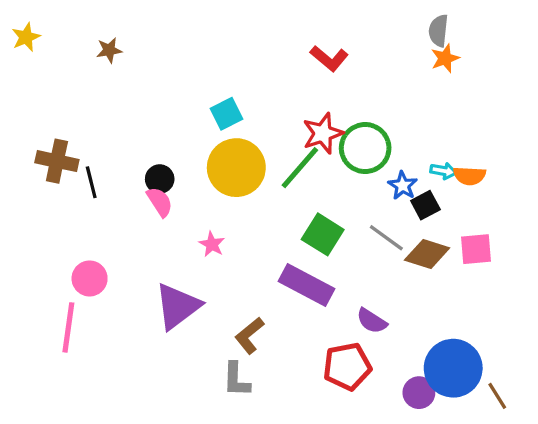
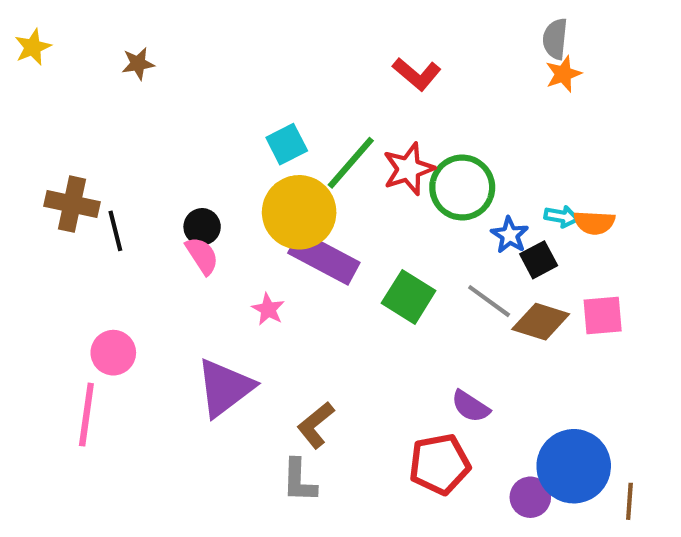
green line: (300, 168) -> (351, 163), moved
purple rectangle: (306, 285) -> (324, 258), moved
brown line: (497, 396) -> (629, 501), turned 36

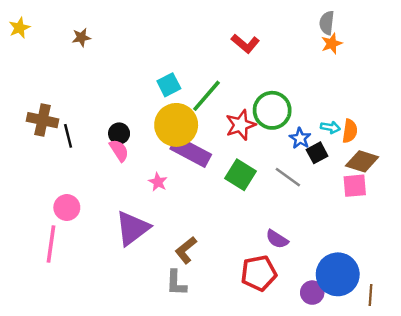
red star: (409, 169) -> (241, 125), moved
orange semicircle: (594, 223) -> (350, 131), turned -85
brown diamond: (541, 322) -> (362, 161), moved

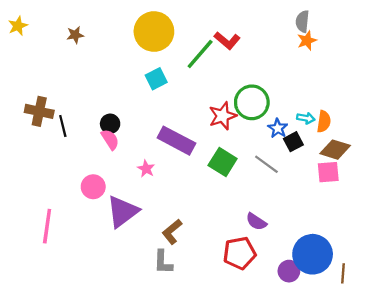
green line: (207, 96) -> (200, 54), moved
yellow circle: (176, 125) -> (154, 32), moved
pink circle: (67, 208) -> (93, 187), moved

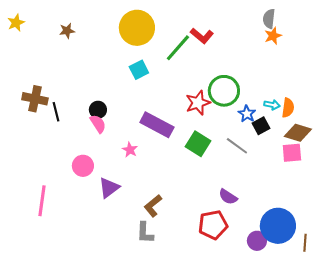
purple triangle: (122, 211) -> (109, 188), size x0.7

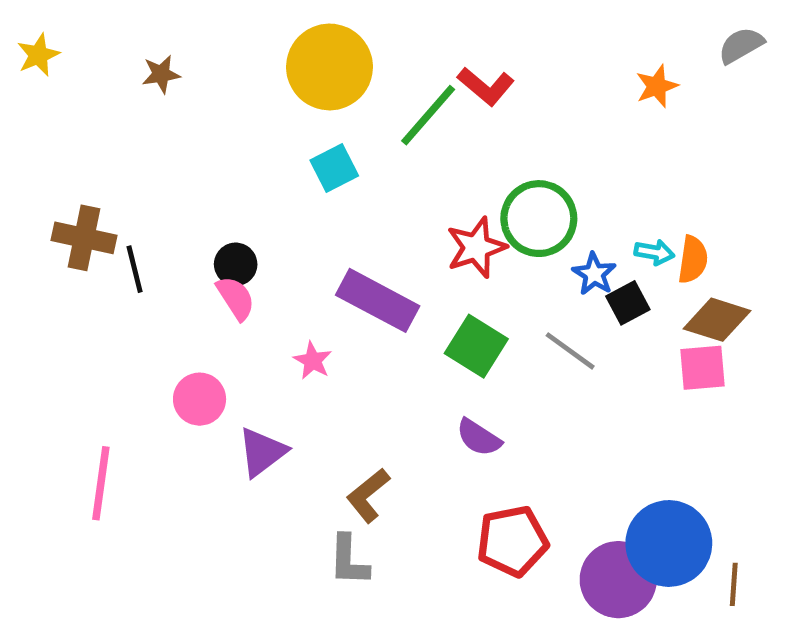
gray semicircle: (269, 19) -> (741, 45), moved, turned 54
purple semicircle: (228, 197) -> (479, 438), moved
purple circle: (257, 241) -> (618, 580), size x1.6

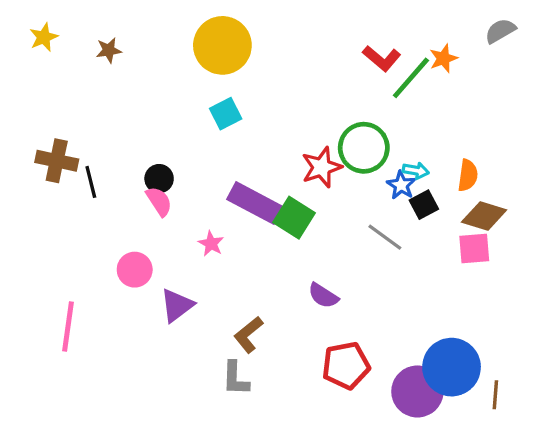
yellow star: (38, 55) -> (44, 37), moved
red L-shape: (486, 86) -> (382, 58), moved
green line: (428, 115) -> (411, 78), moved
cyan arrow: (654, 252) -> (416, 171), moved
green square: (476, 346) -> (294, 218), moved

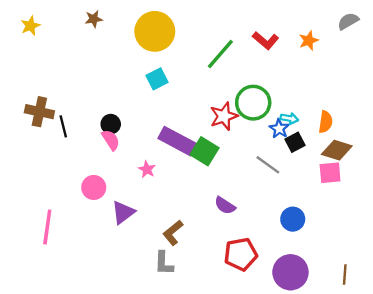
brown star: (109, 50) -> (94, 19), moved
green line: (411, 78) -> (220, 54), moved
blue circle: (452, 367) -> (293, 219), moved, size x0.6

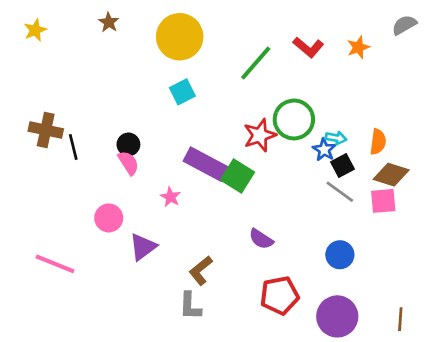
brown star: (94, 19) -> (109, 22), turned -30
gray line: (268, 165) -> (340, 192), moved
pink line: (47, 227) -> (55, 264), turned -76

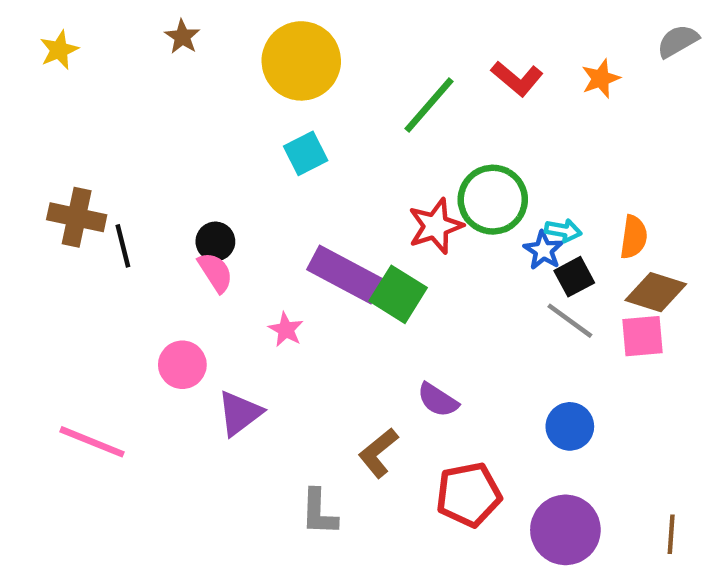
brown L-shape: (201, 271) -> (378, 453), moved

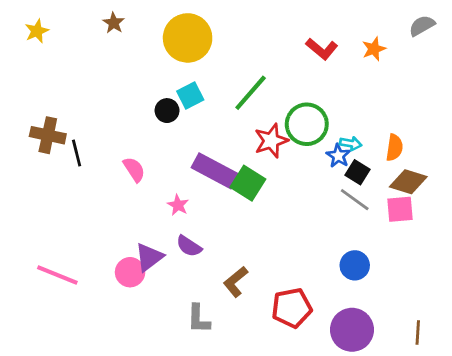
green line: (429, 105) -> (251, 93), moved
black circle: (215, 241) -> (167, 111), moved
black square: (574, 277) -> (357, 172), turned -30
pink circle: (182, 365) -> (130, 272), moved
purple semicircle: (438, 400) -> (189, 246), moved

